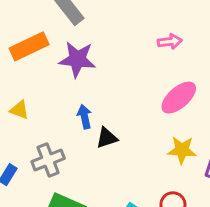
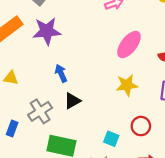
black triangle: (107, 138) -> (72, 101), moved
yellow star: (182, 150) -> (127, 85), moved

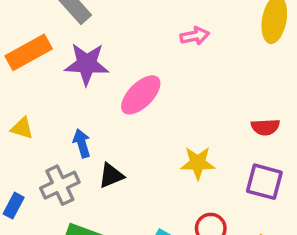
pink ellipse: (129, 44) -> (141, 95), moved
blue arrow: (61, 73) -> (82, 143), moved

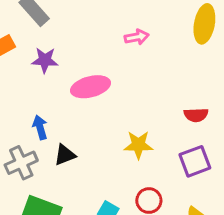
purple star: (87, 64) -> (45, 60), size x0.7
pink ellipse: (141, 95) -> (91, 87), turned 30
purple square: (264, 182) -> (195, 161), turned -36

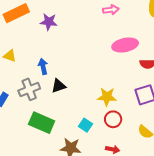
pink ellipse: (91, 87) -> (125, 45), moved
yellow star: (138, 145) -> (107, 97), moved

